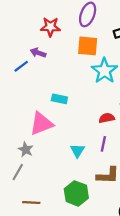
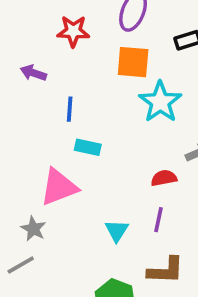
purple arrow: (38, 53) -> (33, 73), moved
blue line: (21, 66) -> (70, 109), moved, turned -49
gray line: (18, 172) -> (21, 265), turned 30

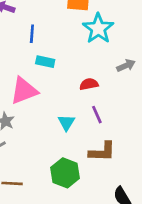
red semicircle: (164, 178) -> (89, 84), moved
purple line: (158, 220) -> (97, 115), turned -36

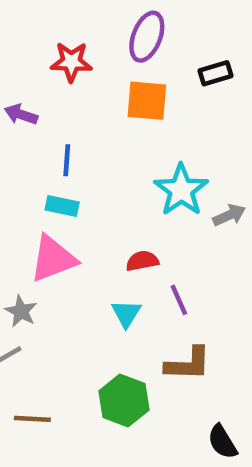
cyan star: (98, 28) -> (181, 190), moved
cyan rectangle: (45, 62) -> (62, 206), moved
red semicircle: (89, 84) -> (142, 261), moved

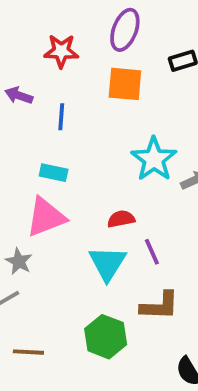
blue line: (67, 160) -> (61, 117), moved
cyan triangle: (126, 314) -> (108, 263), size x1.5

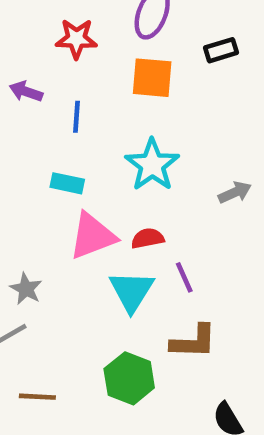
cyan star: (154, 159) -> (152, 165), moved
pink triangle: (46, 217) -> (92, 236), moved

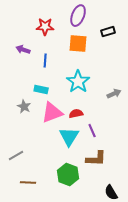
gray star: (26, 289) -> (24, 107), moved

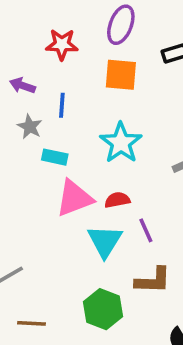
gray star: (24, 107) -> (30, 127), moved

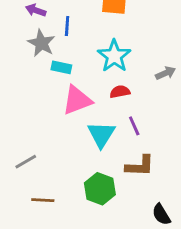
gray star: (30, 127) -> (41, 43), size x1.4
red semicircle: (117, 200) -> (120, 92), moved

